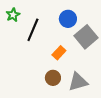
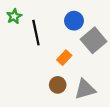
black line: (33, 30) -> (36, 33), turned -35

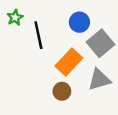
orange rectangle: (64, 58) -> (69, 62), size x1.6
gray triangle: (85, 89) -> (99, 80), moved

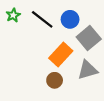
black line: (38, 35) -> (42, 19), moved, turned -40

